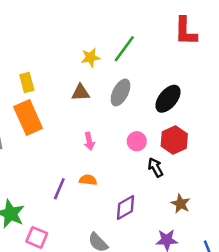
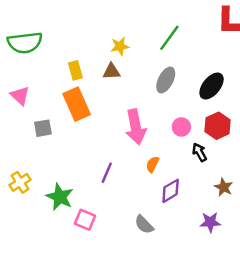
yellow star: (91, 57) -> (120, 46), moved
brown triangle: (81, 92) -> (112, 72), moved
pink arrow: (89, 141) -> (136, 127), size x2.0
orange semicircle: (88, 180) -> (152, 164), moved, turned -70

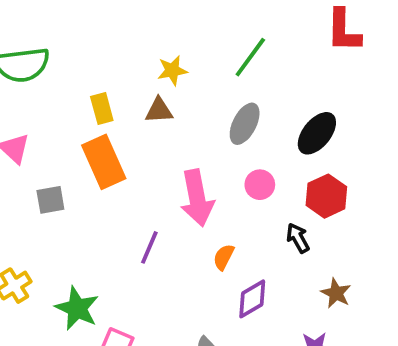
pink circle: (181, 127) -> (260, 185), moved
purple line: (107, 173) -> (149, 247), moved

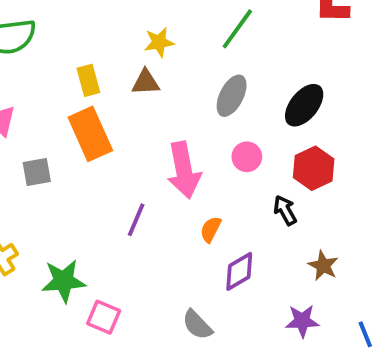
green star: (77, 308) -> (64, 281), turned -30

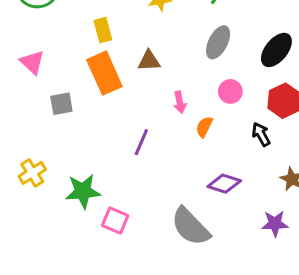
brown triangle: (146, 82) -> (149, 61), moved
pink arrow: (184, 170) -> (180, 102), size x0.5
orange semicircle: (211, 229) -> (204, 127), moved
purple diamond: (239, 271) -> (224, 184), turned 48
gray semicircle: (197, 325) -> (190, 227), size x1.6

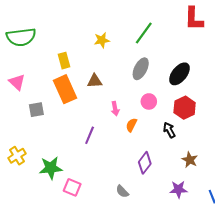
purple diamond: (224, 184) -> (145, 163), turned -70
gray semicircle: (190, 227) -> (122, 191), size x0.5

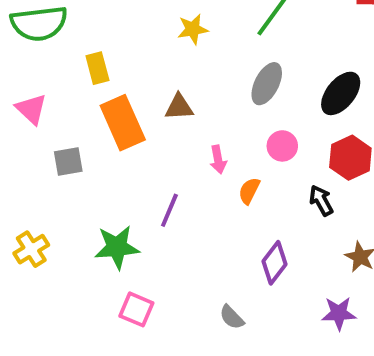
yellow rectangle: (64, 61) -> (97, 68), moved
green star: (51, 168) -> (117, 247), moved

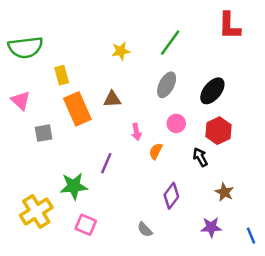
yellow cross: (31, 249) -> (36, 211), moved, size x1.5

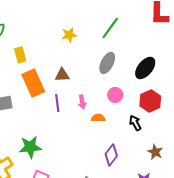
orange semicircle: (156, 151) -> (98, 118), turned 64
purple line: (106, 163) -> (57, 103), moved, turned -30

